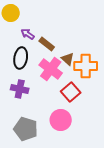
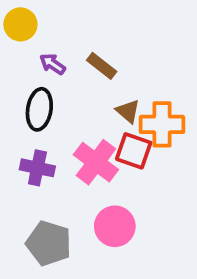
brown rectangle: (47, 44) -> (102, 66), moved
pink cross: (51, 69) -> (96, 162), moved
red square: (71, 92) -> (134, 151), moved, turned -30

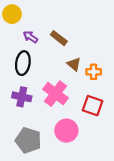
orange cross: (162, 124) -> (94, 72), size x0.6
red square: (134, 151) -> (93, 106), moved

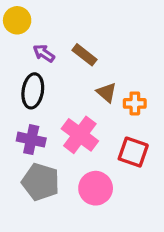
gray pentagon: (28, 140) -> (41, 182), moved

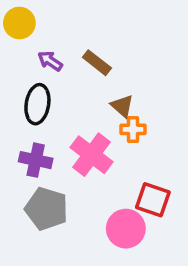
orange cross: (135, 103) -> (133, 129), moved
red square: (133, 152) -> (153, 200), moved
pink circle: (96, 188) -> (126, 229), moved

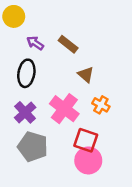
orange cross: (133, 129) -> (101, 105), moved, turned 30
purple cross: (36, 160) -> (25, 112), turned 35
red square: (153, 200) -> (86, 140), moved

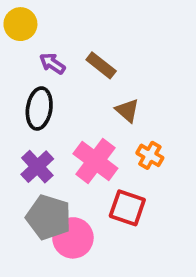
pink circle: (88, 160) -> (73, 238), moved

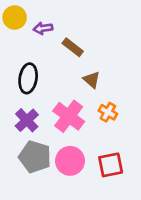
purple arrow: (52, 63) -> (43, 28), moved, turned -42
red square: (127, 208) -> (111, 165), moved, turned -30
pink circle: (73, 238) -> (70, 161), moved

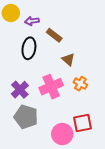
black ellipse: (28, 78) -> (29, 48), moved
pink cross: (69, 116) -> (51, 87), turned 30
pink circle: (70, 161) -> (62, 134), moved

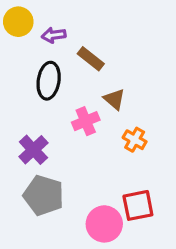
pink cross: (51, 87) -> (86, 121), moved, size x0.7

